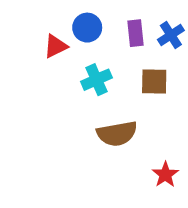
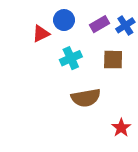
purple rectangle: (136, 33) -> (99, 24), turned 66

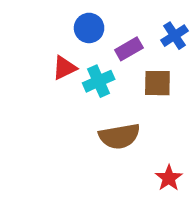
purple rectangle: (99, 24) -> (129, 49), moved
red triangle: (41, 34) -> (64, 68), moved

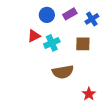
purple rectangle: (129, 49) -> (70, 14), moved

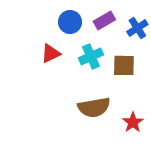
cyan cross: (52, 43) -> (91, 56), moved
red star: (89, 94) -> (133, 122), moved

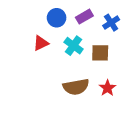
cyan cross: (91, 56) -> (74, 46), turned -30
red star: (133, 122) -> (107, 88), moved

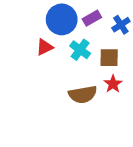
blue circle: (57, 18) -> (62, 19), size x1.5
red star: (107, 88) -> (113, 84), moved

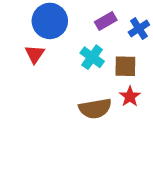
blue circle: (62, 19) -> (50, 21), moved
red triangle: (45, 47) -> (35, 54), moved, turned -30

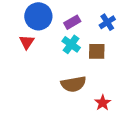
purple rectangle: (106, 21) -> (72, 22), moved
red star: (130, 96) -> (103, 103), moved

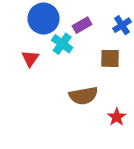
red triangle: (27, 42) -> (30, 58), moved
cyan cross: (71, 44) -> (62, 44), moved

